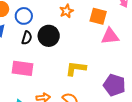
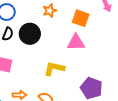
pink triangle: (110, 36) -> (76, 42), moved

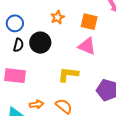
pink triangle: (76, 42) -> (87, 46), turned 30

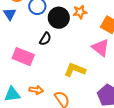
black circle: (40, 43) -> (59, 18), moved
black semicircle: (18, 45) -> (45, 39), moved

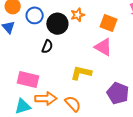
pink rectangle: (23, 57) -> (28, 79), moved
orange arrow: (36, 90) -> (46, 99), size x1.5

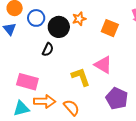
pink triangle: (103, 47) -> (103, 65), moved
yellow L-shape: (81, 73) -> (81, 77), turned 55

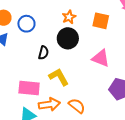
black circle: (59, 27) -> (68, 38), moved
yellow L-shape: (81, 77) -> (59, 77), moved

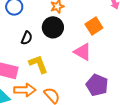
orange square: (101, 21) -> (94, 26), moved, turned 36

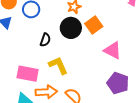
orange square: (94, 26) -> (94, 25), moved
pink triangle: (83, 52) -> (113, 50), moved

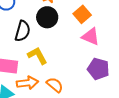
orange square: (94, 25) -> (82, 14), moved
black semicircle: (45, 40) -> (23, 31), size x1.5

